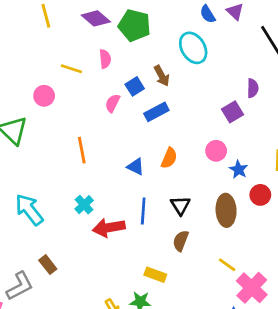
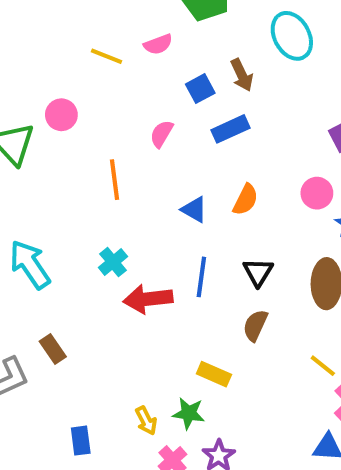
pink semicircle: (105, 59) -> (158, 44), turned 72
pink circle: (44, 96) -> (61, 115), moved
pink semicircle: (113, 103) -> (162, 134), moved

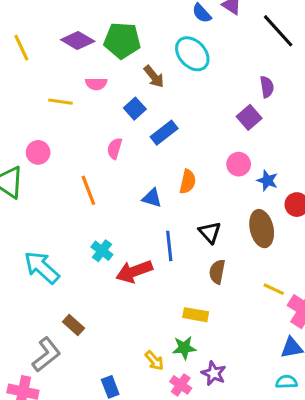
pink semicircle: (158, 44) -> (96, 84), turned 35
brown arrow: (242, 75) -> (154, 77), moved

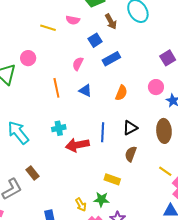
blue triangle: (152, 198) -> (85, 91), moved
black triangle: (210, 232) -> (130, 128), turned 35
cyan cross: (102, 251) -> (59, 128), turned 32

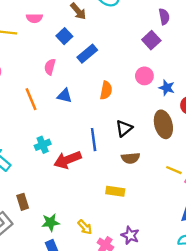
brown semicircle: (131, 154) -> (131, 158), turned -105
brown rectangle: (33, 173) -> (23, 202), turned 32
green star: (101, 199) -> (50, 222), moved

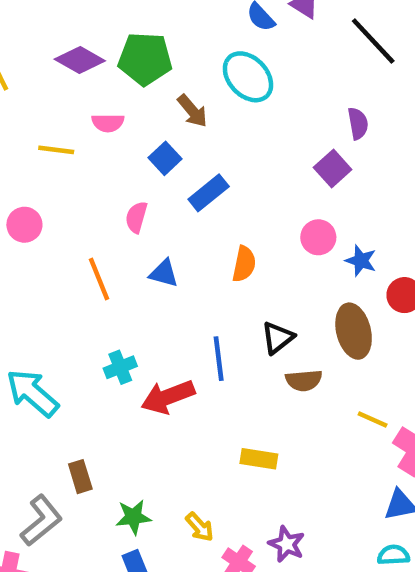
brown semicircle: (131, 158) -> (304, 380), moved

